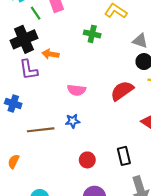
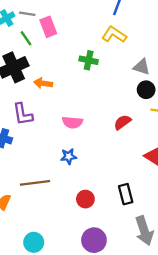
purple L-shape: (28, 70) -> (23, 114), moved
red semicircle: (122, 91) -> (122, 122), size x0.7
brown line: (41, 130) -> (35, 183), moved

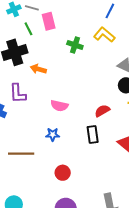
green cross: (89, 60) -> (75, 45), moved
black rectangle: (126, 194) -> (93, 134), moved

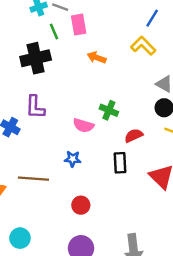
green cross: (75, 45) -> (109, 110), moved
orange arrow: (38, 69) -> (97, 58), moved

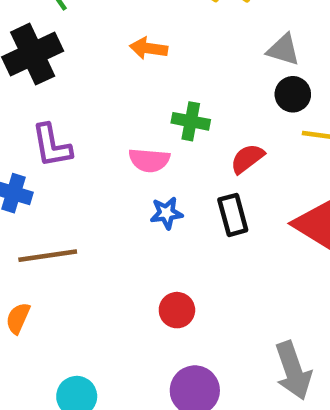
orange arrow: (97, 58) -> (148, 48), moved
blue star: (73, 159) -> (166, 213), moved
brown line: (33, 179) -> (48, 256), moved

